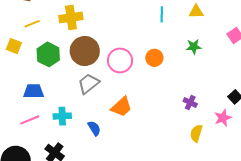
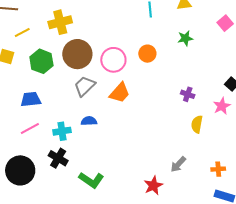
orange trapezoid: (121, 107) -> (120, 93), moved
cyan cross: (62, 116) -> (62, 131), moved
blue semicircle: (94, 128) -> (89, 121), moved, turned -56

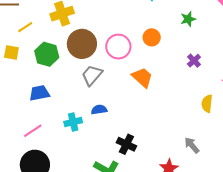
orange trapezoid: (120, 93) -> (142, 77), moved, turned -85
purple cross: (188, 94) -> (194, 61), moved, turned 32
pink line: (30, 128) -> (33, 131), moved
black cross: (58, 158) -> (126, 144), moved
gray arrow: (178, 164) -> (192, 145), turned 102

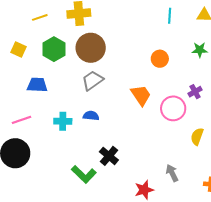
pink circle: (118, 47) -> (173, 108), moved
yellow square: (11, 52) -> (18, 49), moved

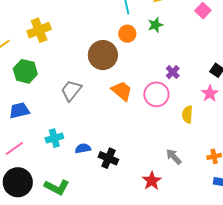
brown circle: (91, 48) -> (103, 55), moved
green star: (200, 50) -> (155, 25), moved
orange circle: (160, 59) -> (127, 34), moved
blue semicircle: (91, 116) -> (83, 148), moved
green L-shape: (84, 174) -> (57, 187), moved

